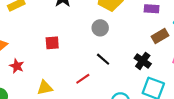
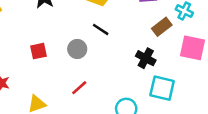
gray circle: (100, 28) -> (77, 49), moved
black line: (103, 59) -> (101, 29), moved

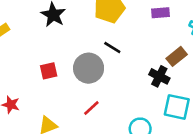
brown rectangle: (162, 27) -> (177, 56), moved
gray circle: (77, 49) -> (89, 68), size x1.5

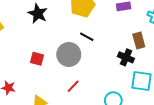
brown rectangle: (177, 56) -> (139, 41), turned -63
red square: (49, 71) -> (37, 59), turned 32

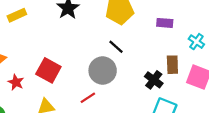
gray circle: (69, 54) -> (103, 71), moved
red square: (37, 59) -> (48, 70), moved, size x1.5

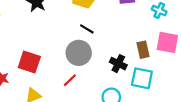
brown rectangle: (172, 65) -> (143, 50), moved
black cross: (154, 80) -> (118, 64), moved

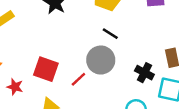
red line: (70, 80) -> (78, 79), moved

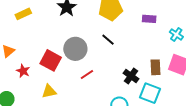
gray circle: (101, 60) -> (75, 49), moved
red line: (78, 79) -> (87, 75), moved

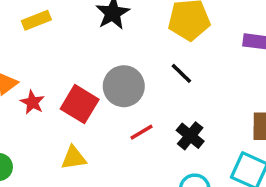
red star: (23, 71) -> (32, 102), moved
black cross: (131, 76) -> (190, 136), moved

